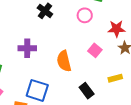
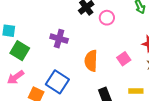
pink circle: (85, 15) -> (107, 18), moved

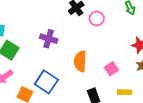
pink square: (124, 59) -> (111, 69), moved

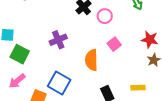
purple cross: (49, 39) -> (58, 40), turned -36
pink square: (111, 69) -> (114, 44), moved

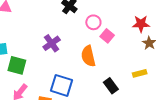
pink circle: (105, 16) -> (93, 22), moved

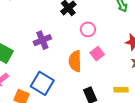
pink square: (107, 36) -> (97, 54), moved

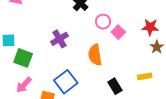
pink square: (97, 54) -> (118, 32), moved
blue square: (42, 83) -> (66, 82), turned 30

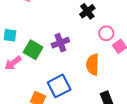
green square: (23, 58) -> (33, 50), moved
pink arrow: (24, 85) -> (13, 63), moved

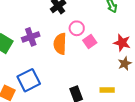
orange semicircle: (93, 65) -> (60, 44), moved

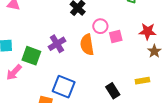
pink square: (90, 42) -> (116, 37), turned 32
blue square: (29, 80) -> (64, 87), turned -30

